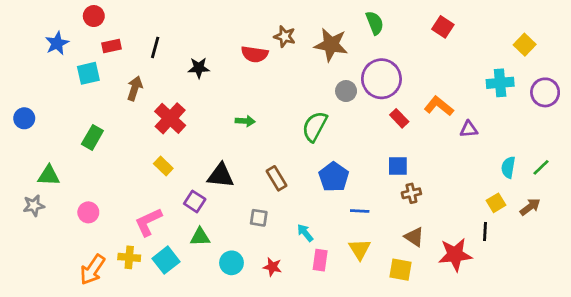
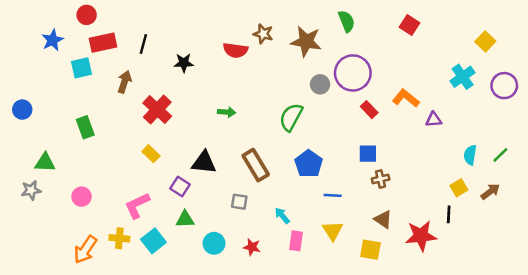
red rectangle: (112, 46) -> (103, 43), size x1.5
cyan cross: (500, 83) -> (463, 77), turned -30
green rectangle: (92, 137) -> (85, 127), turned -50
brown rectangle: (276, 178) -> (256, 165), size x1.4

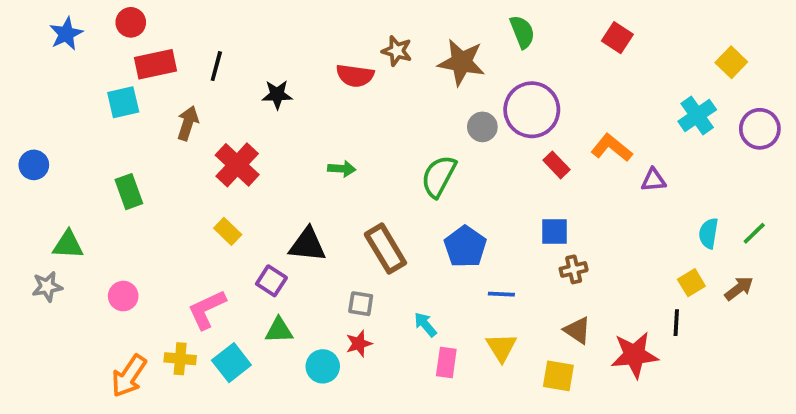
blue star: (53, 40) -> (66, 34), moved
red star: (252, 247) -> (359, 344), moved, turned -30

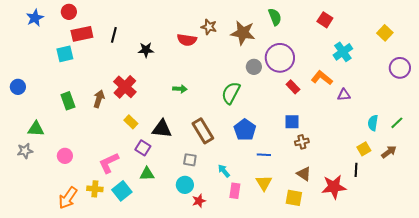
cyan cross: (697, 115) -> (343, 52), moved
brown arrow: (188, 123) -> (99, 99), moved
yellow rectangle: (228, 231) -> (131, 122), moved
red star: (359, 344) -> (199, 201), moved
cyan circle: (323, 366) -> (185, 185), moved

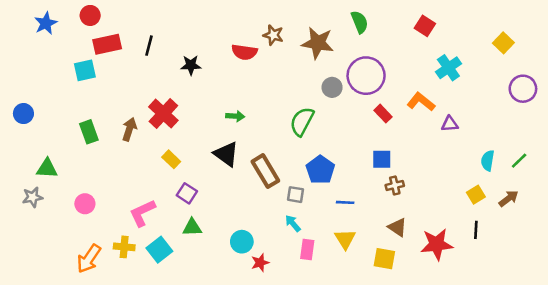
black triangle: (162, 129) -> (226, 154), moved, turned 30
gray square: (190, 160) -> (295, 195), moved
black line: (356, 170) -> (476, 230), moved

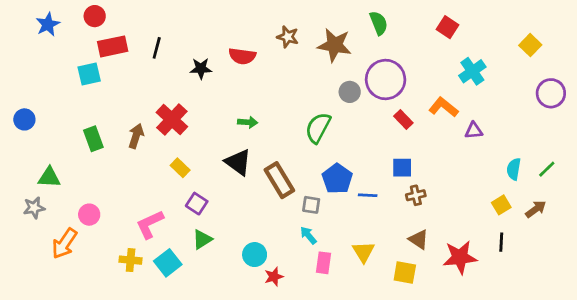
red semicircle: (244, 52) -> (242, 56), moved
blue line: (345, 202) -> (368, 195), moved
green triangle: (192, 227) -> (202, 239), turned -30
orange arrow: (89, 259) -> (64, 244), moved

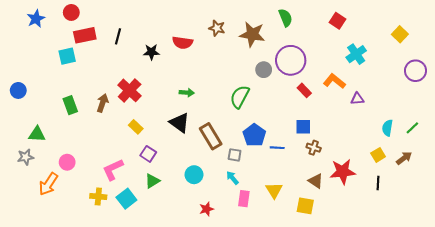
brown cross: (416, 195) -> (314, 148), turned 32
cyan circle: (255, 255) -> (194, 175), moved
red star: (460, 257) -> (343, 172), moved

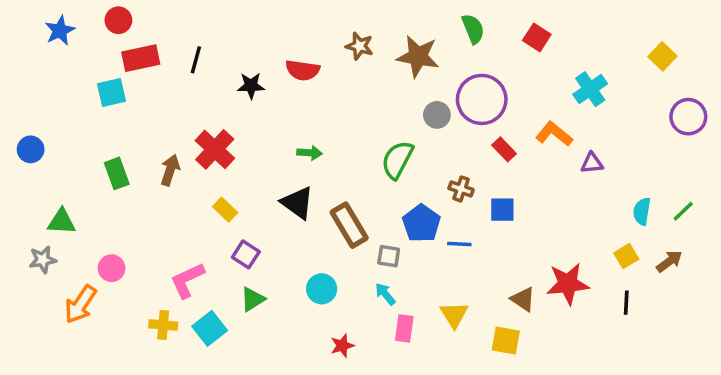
red square: (337, 21) -> (537, 37), moved
brown cross: (314, 148) -> (461, 189), moved

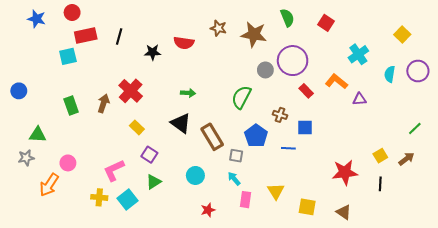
blue star: (60, 31) -> (37, 19), turned -30
cyan semicircle: (642, 211) -> (390, 74), moved
blue line: (459, 244) -> (288, 148), moved
brown triangle: (523, 299) -> (344, 212), moved

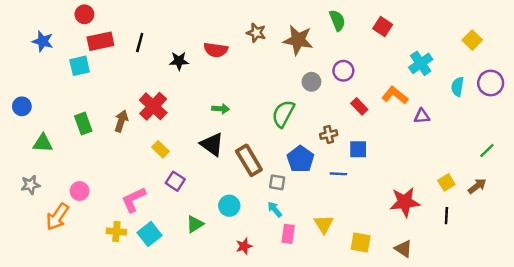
blue star: (37, 19) -> (43, 41), moved
purple circle: (293, 61) -> (343, 71), size x0.6
brown cross: (280, 115) -> (329, 135), turned -32
green triangle: (38, 135) -> (43, 143), moved
green triangle: (154, 182) -> (195, 224), moved

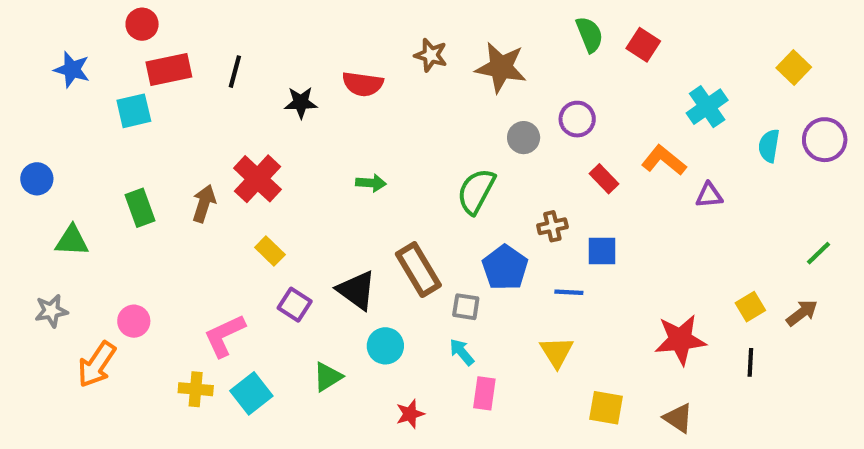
green semicircle: (337, 20) -> (590, 34), moved
black triangle: (212, 144) -> (356, 290), moved
yellow triangle: (324, 224) -> (557, 352), moved

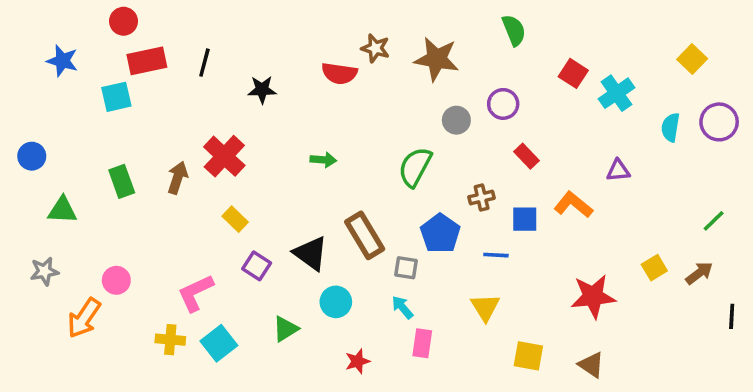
red square: (643, 45) -> (573, 73), moved
red semicircle: (363, 84) -> (339, 73), moved
orange L-shape: (664, 160) -> (573, 205), moved
black line: (750, 362) -> (732, 316), moved

